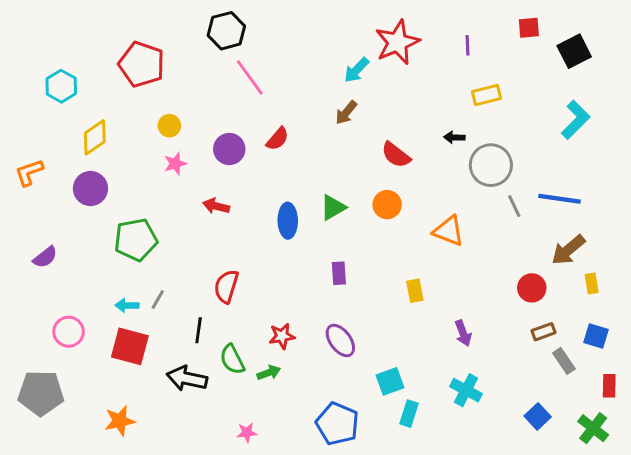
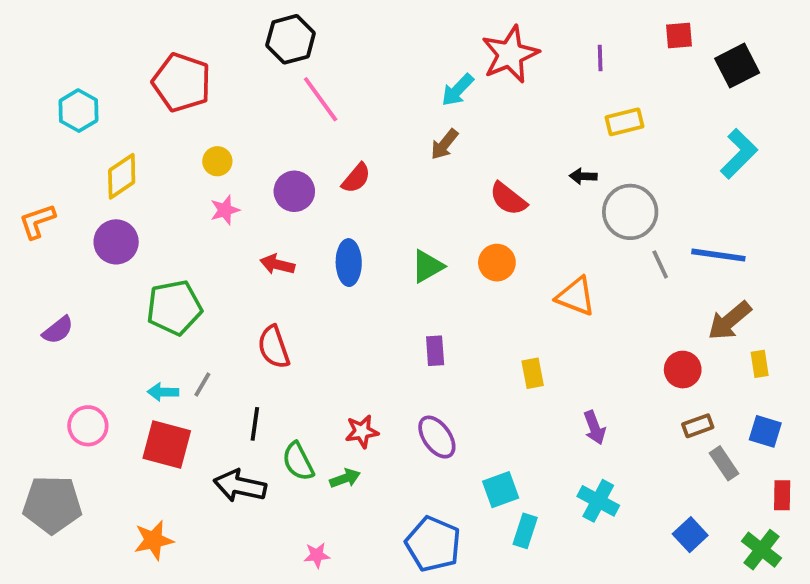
blue ellipse: (288, 221) -> (349, 263), moved
red semicircle: (226, 286) -> (274, 347), moved, turned -36

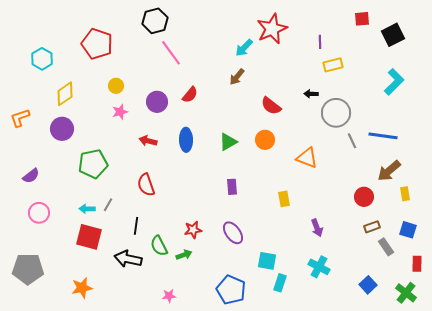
purple line: (600, 58) -> (320, 42), moved
pink circle: (88, 426) -> (39, 213), moved
cyan square: (501, 490) -> (267, 261), turned 30

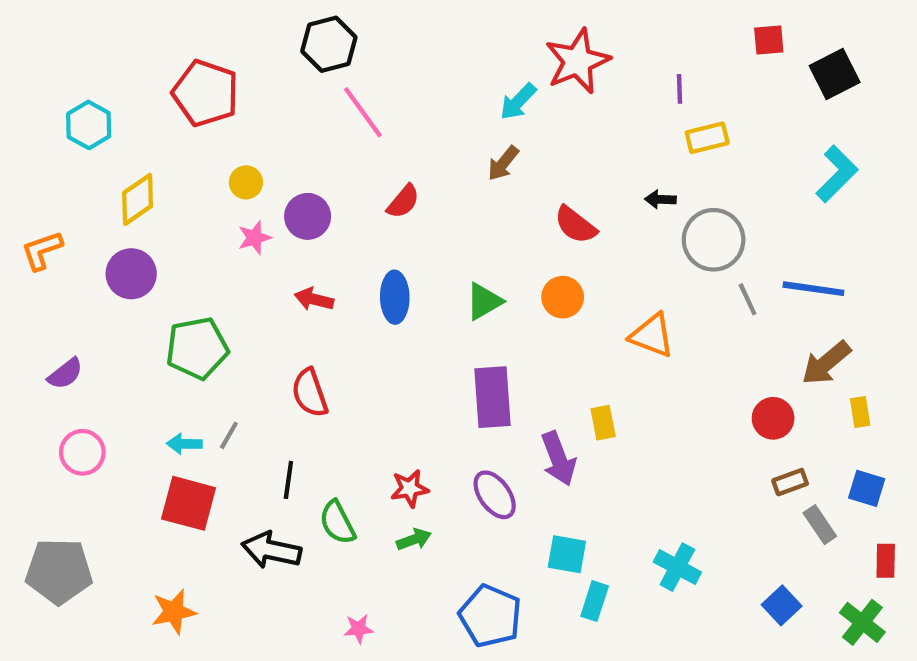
purple circle: (157, 102) -> (308, 216), moved
purple rectangle: (232, 187) -> (493, 397), size x1.8
purple arrow: (317, 228) -> (558, 459), moved, size x1.4
green arrow: (184, 255) -> (414, 539), moved

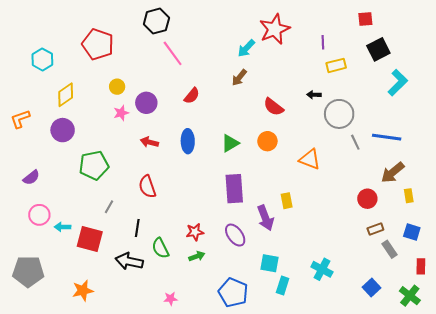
black square: (835, 74) -> (378, 49), moved
cyan arrow: (184, 444) -> (63, 227), moved

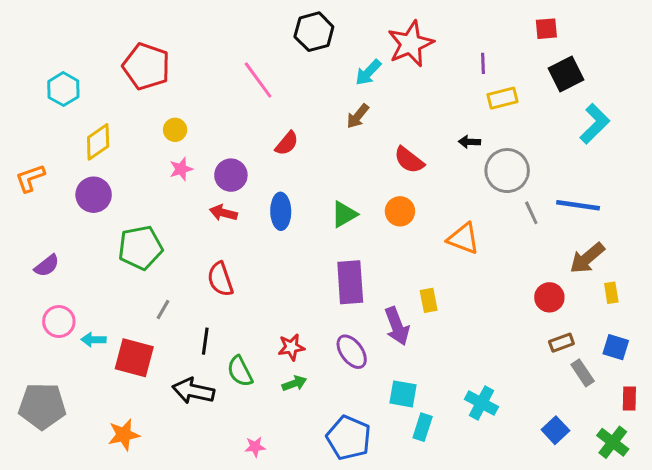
black hexagon: (156, 21) -> (314, 32), moved
purple circle: (146, 103) -> (231, 175), moved

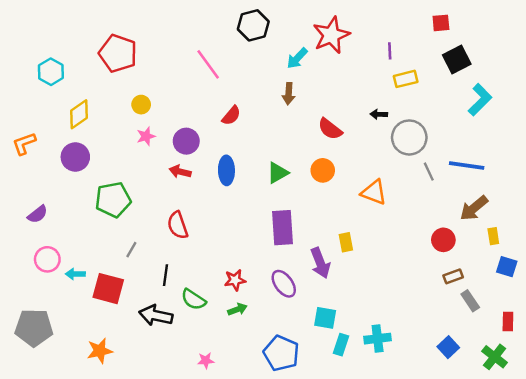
brown arrow: (358, 116) -> (289, 94), turned -35
blue square: (616, 347) -> (507, 267), moved
green semicircle: (240, 371) -> (194, 300), turned -30
cyan cross: (481, 403) -> (378, 339), moved, turned -35

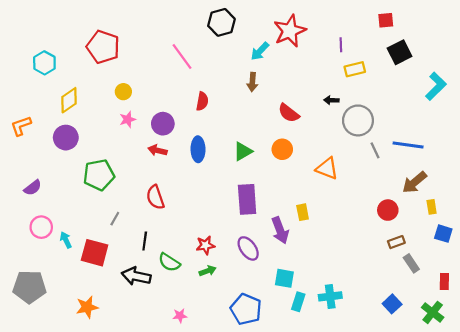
cyan L-shape: (480, 100) -> (436, 86), moved
red semicircle: (231, 116) -> (202, 101), turned -30
cyan arrow: (75, 274) -> (66, 240), turned 63

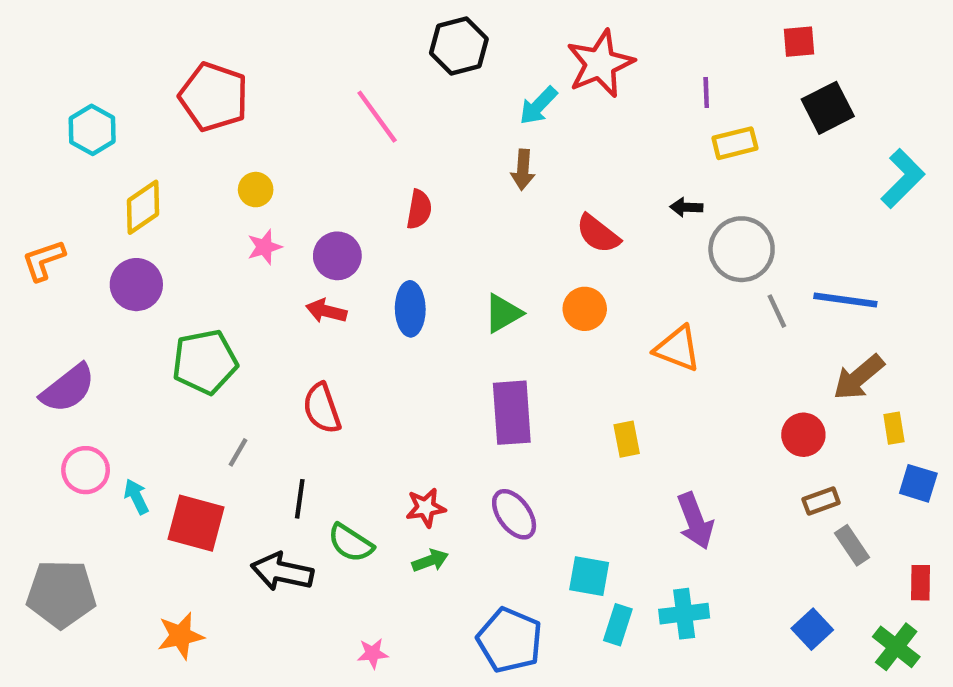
purple semicircle: (33, 188) -> (68, 388), size x1.5
purple arrow: (280, 230) -> (695, 521), moved

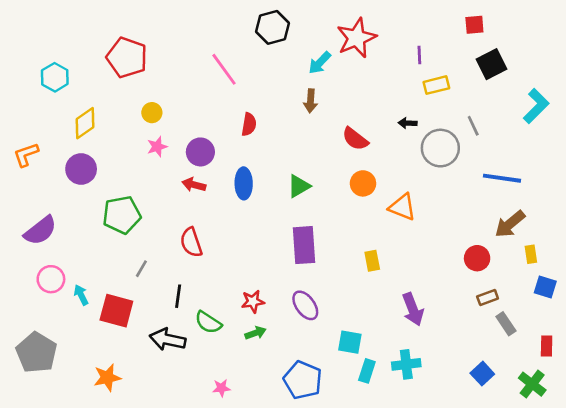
orange circle: (585, 309) -> (363, 183), moved
gray line: (777, 311) -> (473, 126), moved
gray pentagon: (61, 594) -> (36, 353), turned 30

